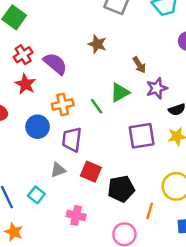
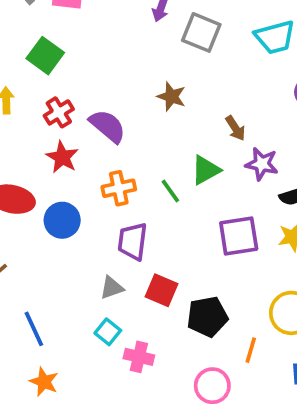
purple star: (157, 88) -> (262, 164), turned 30
blue circle: (38, 127) -> (62, 220), moved
cyan square: (36, 195) -> (108, 332), moved

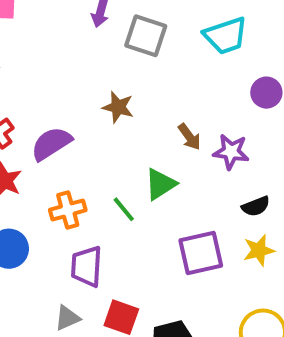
purple semicircle: (108, 126) -> (51, 144), turned -69
purple star: (262, 164) -> (231, 152), moved

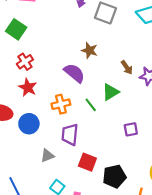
purple semicircle: (51, 144) -> (74, 73), moved, turned 70
purple square: (201, 253) -> (131, 129), size x0.6
gray triangle: (67, 318) -> (47, 156), moved

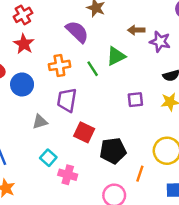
brown arrow: (127, 67) -> (136, 30), turned 120

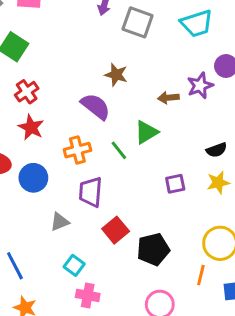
purple star: (160, 42) -> (200, 86), moved, turned -30
red square: (84, 132) -> (116, 230), turned 30
orange line: (140, 174) -> (201, 275), moved
pink cross: (68, 175) -> (88, 295), moved

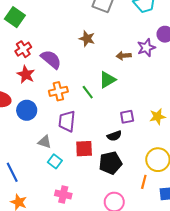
purple semicircle: (96, 106) -> (51, 59), moved
black semicircle: (217, 150) -> (114, 136), moved
gray triangle: (60, 222) -> (45, 142), turned 40
red square: (116, 230) -> (84, 149), turned 36
cyan square: (74, 265) -> (55, 161), moved

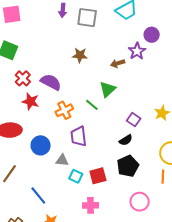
blue circle: (27, 110) -> (41, 145), moved
purple square: (127, 117) -> (134, 120), turned -32
red square: (84, 149) -> (98, 176), moved

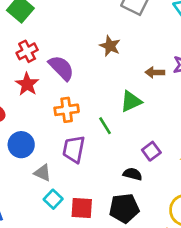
green line: (92, 105) -> (105, 126), moved
black semicircle: (126, 140) -> (133, 174), turned -152

